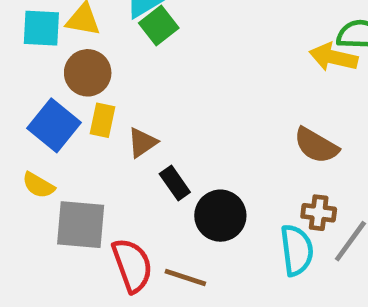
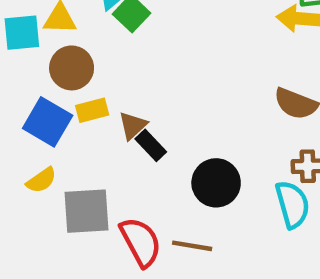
yellow rectangle: (102, 120) -> (92, 110), turned 72
black rectangle: (175, 183) -> (151, 145), moved
yellow semicircle: (38, 185) -> (41, 180), turned -56

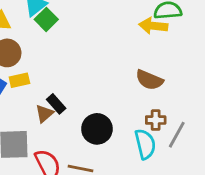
brown triangle: (133, 126) -> (44, 114), moved

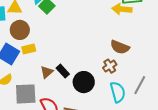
black rectangle: (56, 104) -> (63, 71), moved
brown cross: (156, 120) -> (110, 66), moved, turned -32

